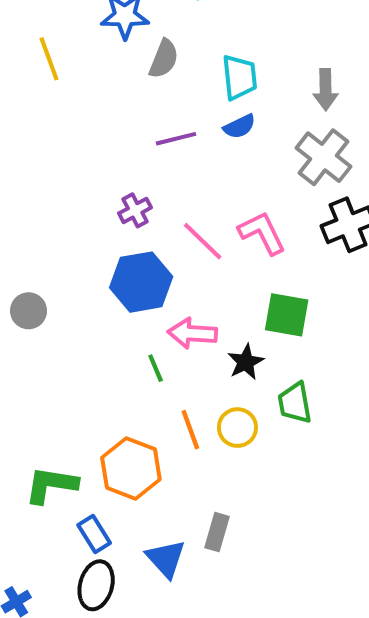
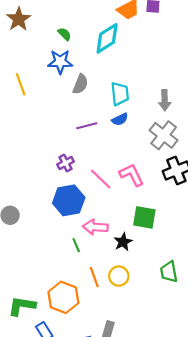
green trapezoid: (295, 403) -> (169, 272), moved

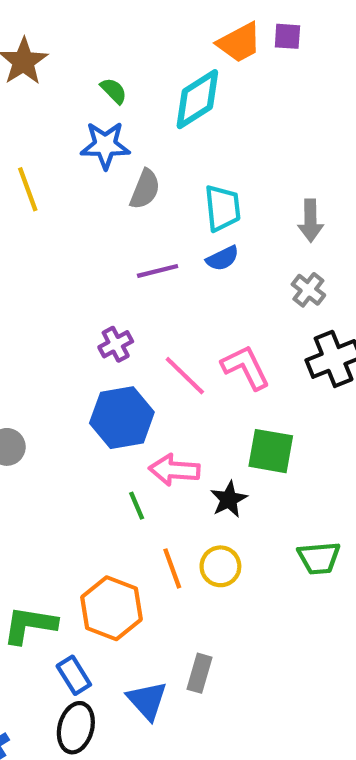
gray cross: (164, 135) -> (308, 290), size x0.6
green trapezoid: (169, 272) -> (319, 558), turned -85

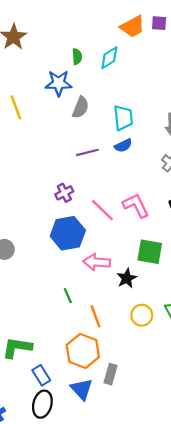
green semicircle: (114, 91) -> (77, 57), moved, turned 42
cyan diamond: (197, 99) -> (109, 58), size x0.7
green line: (137, 506) -> (68, 296), moved
yellow circle: (220, 566) -> (142, 315), moved
orange hexagon: (111, 608) -> (83, 351), moved

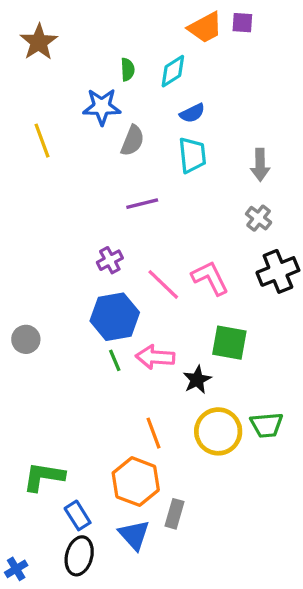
blue semicircle: (123, 145) -> (192, 113), moved
green line: (68, 296) -> (115, 360), moved
yellow circle: (142, 315) -> (218, 431), size x1.5

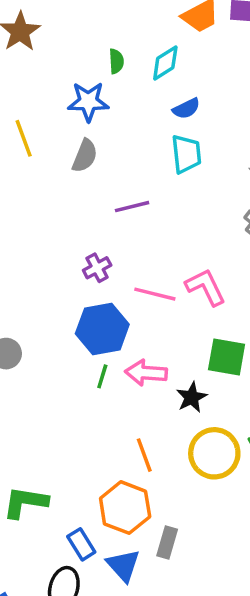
gray semicircle: (132, 141) -> (85, 156), moved
pink line: (163, 284) -> (155, 294), turned -30
green line: (115, 360) -> (102, 376), turned 40
blue rectangle: (78, 515) -> (81, 544), moved

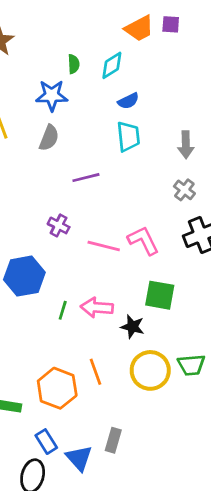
purple cross: (97, 268) -> (59, 225), turned -35
blue hexagon: (102, 329) -> (24, 276), moved
black star: (192, 397) -> (132, 327), turned -30
orange hexagon: (125, 508) -> (57, 388), moved

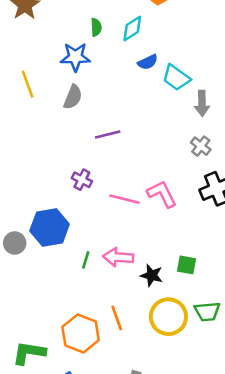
cyan trapezoid: (128, 137) -> (176, 78), moved, turned 132
green square: (160, 295) -> (187, 265), moved, size x0.7

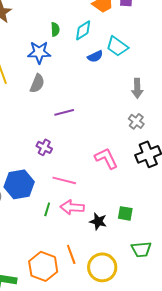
cyan trapezoid: (176, 78) -> (117, 46), moved
pink line: (125, 199) -> (64, 180), moved
yellow circle: (168, 317) -> (102, 267), moved

